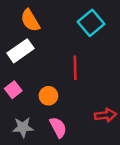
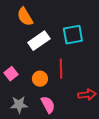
cyan square: (91, 23) -> (73, 35), moved, turned 30
white rectangle: (20, 51) -> (39, 41), moved
red line: (75, 68) -> (61, 69), moved

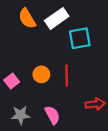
white rectangle: (39, 41) -> (57, 18), moved
orange circle: (40, 79) -> (41, 74), moved

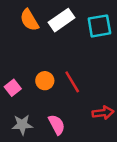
cyan square: (80, 38) -> (99, 26), moved
red line: (67, 76) -> (72, 82), turned -30

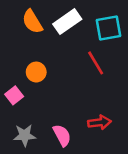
orange circle: (45, 81) -> (36, 72), moved
red line: (72, 82) -> (96, 63), moved
red arrow: (103, 113) -> (100, 122), moved

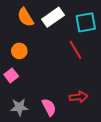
orange circle: (36, 72) -> (19, 51), moved

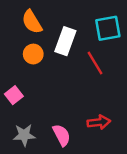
white rectangle: (53, 17) -> (65, 41), moved, turned -35
orange circle: (19, 51) -> (33, 54), moved

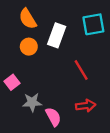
red line: (95, 63) -> (81, 70), moved
gray star: (24, 135) -> (32, 102), moved

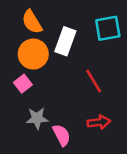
orange circle: (29, 47) -> (33, 54), size x1.5
pink square: (12, 82) -> (23, 84), moved

